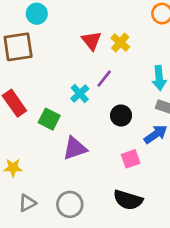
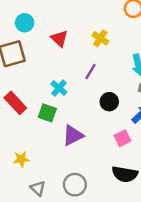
red triangle: (91, 41) -> (59, 39), moved
cyan cross: (80, 94) -> (59, 88), moved
gray triangle: (27, 203) -> (38, 188), turned -42

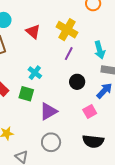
yellow cross: (100, 38) -> (67, 30), size x1.5
purple line: (90, 72) -> (69, 54), moved
gray circle: (75, 185) -> (51, 142), moved

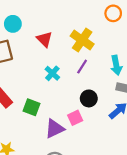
cyan cross: (35, 73) -> (52, 73), moved
pink square: (90, 112) -> (75, 118), moved

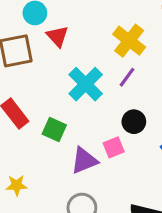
red triangle: (44, 39) -> (57, 36), moved
cyan cross: (52, 73) -> (86, 84), size x1.6

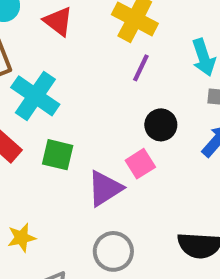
red triangle: (57, 36) -> (58, 21), moved
cyan cross: (86, 84) -> (35, 96), moved

